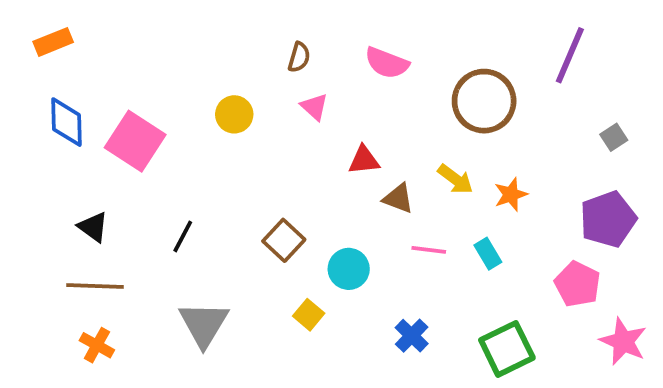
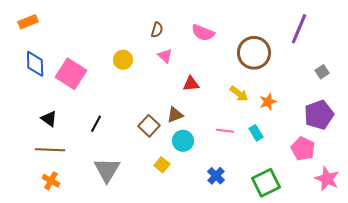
brown triangle: (398, 198) -> (175, 115), moved, turned -42

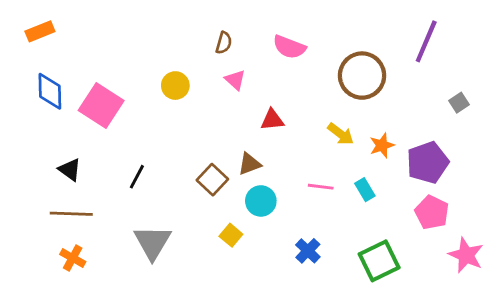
purple pentagon: (319, 115) -> (428, 162), moved

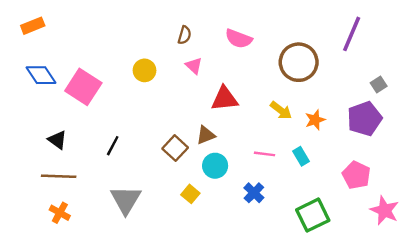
blue diamond: (50, 91) -> (41, 75), turned -32
red triangle: (272, 120) -> (225, 99), size x1.4
purple pentagon: (428, 162) -> (365, 119), moved
blue cross: (308, 251) -> (254, 193), moved

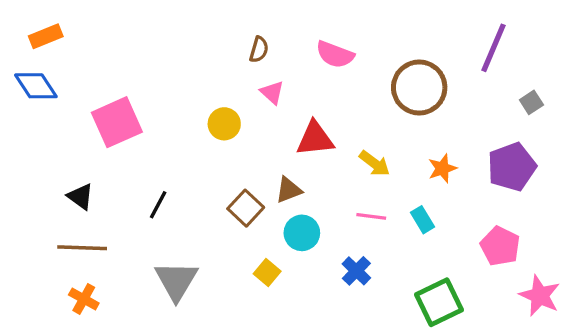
yellow circle: (144, 70) -> (224, 124), moved
blue diamond: (41, 75) -> (36, 86), moved
gray square: (379, 85) -> (531, 102), moved
pink square: (83, 87) -> (117, 122), turned 33
yellow arrow: (281, 110) -> (375, 163), moved

